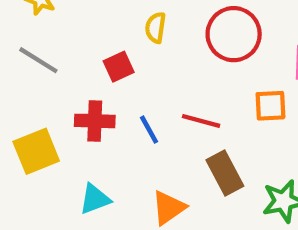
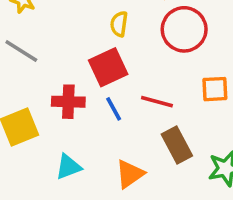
red square: (119, 67) -> (108, 67), moved, size x1.5

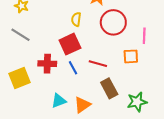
cyan triangle: (68, 167) -> (59, 101), moved

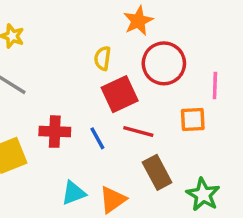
red square: (70, 44) -> (120, 94), moved
green star: (137, 102) -> (203, 195), turned -30

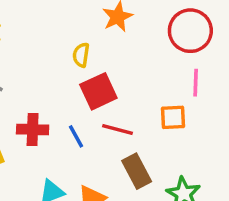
red circle: (164, 63) -> (190, 31), moved

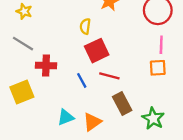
orange square: (173, 117) -> (158, 68), moved
red cross: (33, 130) -> (46, 65), moved

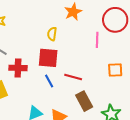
pink line: (161, 45) -> (97, 40), moved
red square: (97, 51) -> (48, 58), moved, turned 30

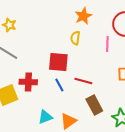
yellow semicircle: (52, 34) -> (75, 38), moved
red cross: (18, 68) -> (28, 82), moved

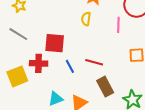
red square: (58, 62) -> (55, 43), moved

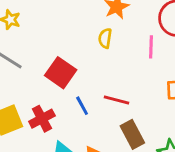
red square: (55, 43) -> (61, 73), turned 30
red cross: (39, 63) -> (42, 119), moved, turned -30

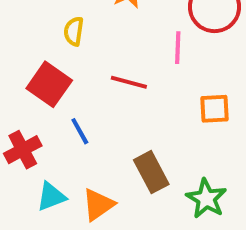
yellow semicircle: (105, 38) -> (74, 31), moved
red line: (117, 100) -> (129, 82), moved

